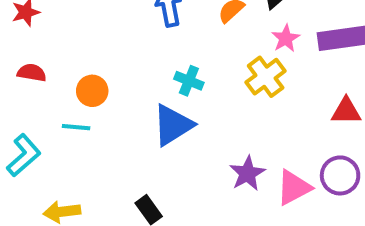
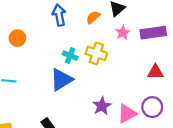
yellow cross: (266, 77) -> (96, 53), moved, turned -35
orange circle: (92, 91) -> (17, 38), moved

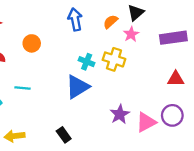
pink star: (123, 33) -> (131, 34), moved

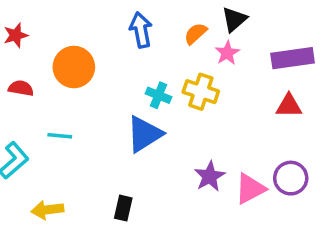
orange circle: (32, 43) -> (74, 67), size x1.5
red triangle: (176, 79) -> (289, 106), moved
black rectangle: (64, 135) -> (123, 208), turned 49

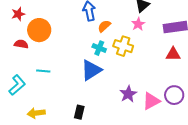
orange semicircle: (196, 34) -> (104, 26), moved
orange circle: (74, 67) -> (39, 30), moved

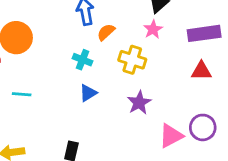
cyan cross: (99, 48) -> (83, 60), moved
blue triangle: (91, 70) -> (88, 93), size x0.6
purple star: (128, 94) -> (139, 103), moved

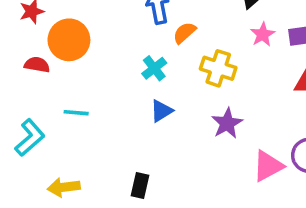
pink star: (153, 29) -> (263, 35), moved
cyan cross: (83, 60) -> (154, 68), turned 30

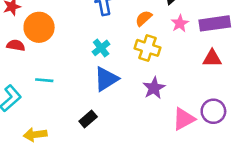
orange semicircle: (184, 33) -> (144, 18), moved
blue triangle: (161, 111) -> (106, 79), size x1.5
black rectangle: (140, 186) -> (88, 119), moved, turned 36

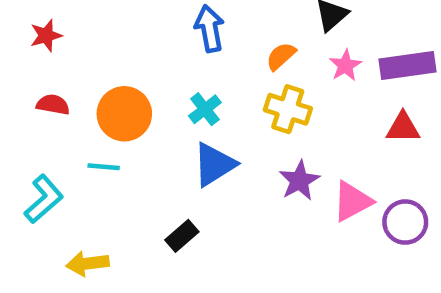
orange circle: (39, 27) -> (124, 114), moved
pink triangle: (184, 119) -> (352, 201), moved

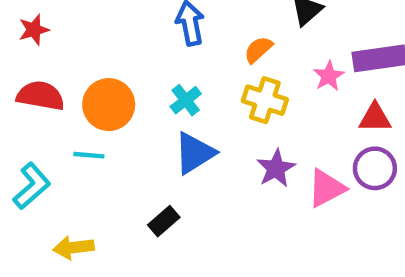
pink star: (345, 65) -> (329, 76), moved
red semicircle: (53, 105) -> (40, 96), size x1.5
purple circle: (405, 222) -> (375, 168), moved

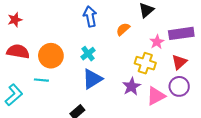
yellow cross: (265, 100) -> (145, 63), moved
red triangle: (375, 118) -> (179, 62), turned -42

